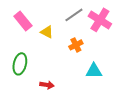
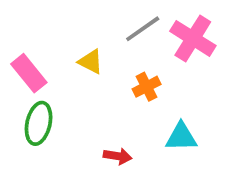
pink rectangle: (23, 21) -> (29, 73), moved
red arrow: (47, 85) -> (118, 156), moved

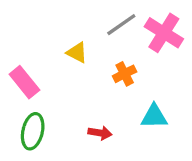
pink rectangle: (29, 73) -> (24, 82), moved
green ellipse: (39, 123) -> (33, 131), moved

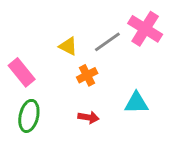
gray line: (121, 25) -> (107, 42), moved
orange cross: (125, 74) -> (87, 75), moved

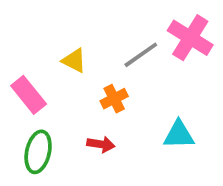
yellow triangle: (68, 46) -> (74, 61), moved
red arrow: (88, 117) -> (101, 144), moved

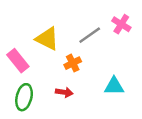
pink cross: (190, 38) -> (121, 24), size x0.7
yellow triangle: (74, 61) -> (47, 39), size x1.5

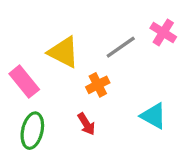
cyan triangle: (114, 86) -> (153, 116), turned 30
red arrow: (64, 92) -> (86, 124), turned 49

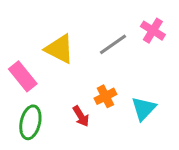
orange cross: (98, 85) -> (105, 96), moved
cyan triangle: (153, 116) -> (144, 109), turned 44

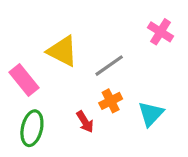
gray line: (113, 44) -> (109, 66), moved

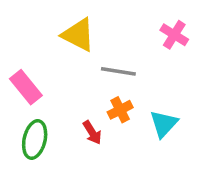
yellow triangle: (62, 51) -> (78, 35), moved
gray line: (109, 66) -> (118, 71), turned 44

